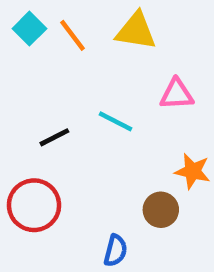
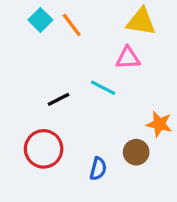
yellow triangle: (136, 31) -> (141, 22), moved
pink triangle: (177, 94) -> (128, 58), moved
blue semicircle: (116, 251) -> (98, 169), moved

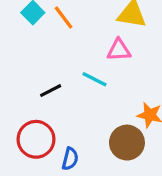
brown circle: (136, 152) -> (127, 143), size x1.4
blue semicircle: (98, 169) -> (70, 159), moved

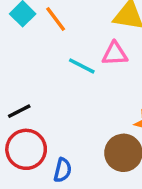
cyan line: (94, 79) -> (82, 66), moved
black line: (51, 91) -> (19, 111), moved

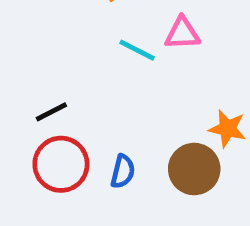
blue semicircle: (63, 170) -> (123, 171), moved

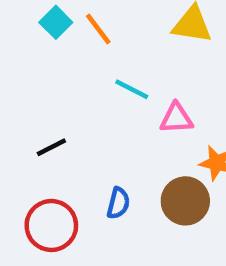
pink triangle: (182, 33) -> (176, 118), moved
red circle: (61, 164) -> (51, 225), moved

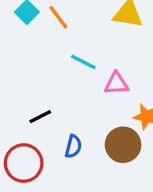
black line: (51, 147) -> (40, 117), moved

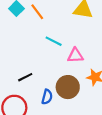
brown circle: (123, 145) -> (68, 87), moved

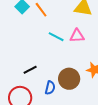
pink triangle: (75, 55) -> (77, 36), moved

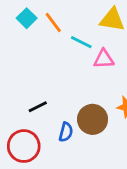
cyan line: (56, 37) -> (81, 42), moved

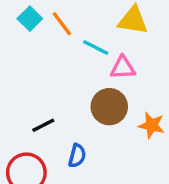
brown circle: (93, 119) -> (109, 107), moved

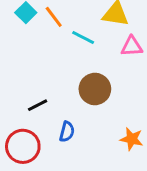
pink triangle: (123, 68) -> (132, 46), moved
orange star: (152, 125) -> (132, 139), moved

